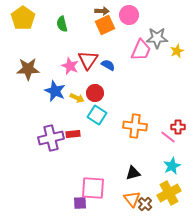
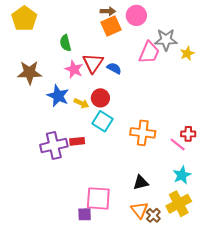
green semicircle: (62, 24) -> (66, 43), moved

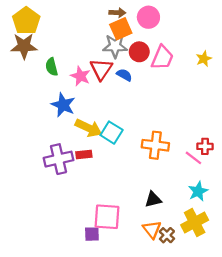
gray star: (166, 40) -> (115, 46), moved
green semicircle: (66, 43) -> (52, 67), moved
brown star: (30, 73) -> (24, 46), moved
red circle: (100, 98) -> (139, 52), moved
yellow arrow: (81, 103) -> (89, 128), moved, size x1.6

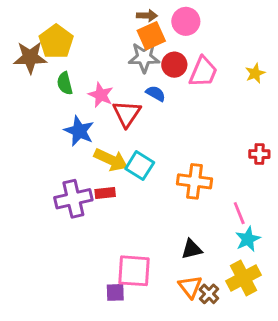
yellow pentagon: (26, 21) -> (56, 42), moved
red triangle: (101, 69) -> (127, 114), moved
red cross: (205, 146) -> (259, 154), moved
pink line: (193, 158) -> (239, 213), moved, turned 30

